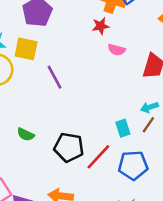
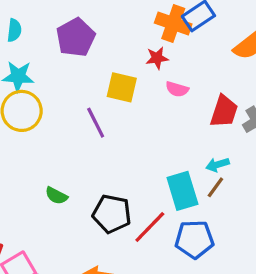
yellow square: (26, 49) -> (122, 87), moved
cyan rectangle: (123, 128) -> (182, 191), size x1.6

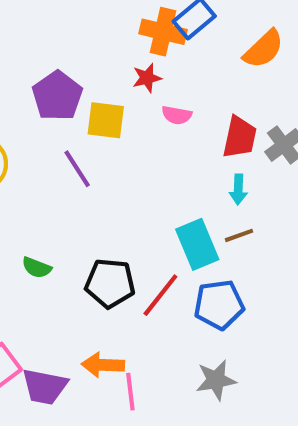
purple pentagon: (76, 37) -> (57, 96), moved
cyan arrow: (218, 165) -> (238, 189), moved, turned -65
brown line: (215, 187) -> (239, 235), turned 40

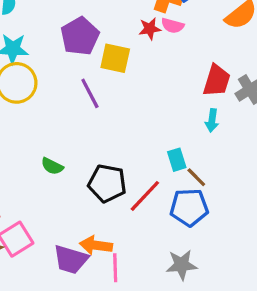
pink semicircle: (177, 115) -> (173, 26), moved
brown line: (239, 235) -> (196, 177), moved, turned 60
cyan rectangle: (197, 244) -> (177, 160), size x0.6
purple trapezoid: (45, 387) -> (71, 259), moved

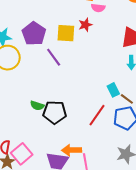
red star: (150, 29) -> (85, 25), moved
purple pentagon: (80, 36) -> (34, 34), moved
black pentagon: (107, 183) -> (55, 112), moved

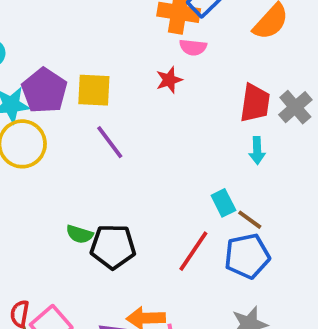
yellow square: (66, 33) -> (94, 90), moved
purple pentagon: (34, 34) -> (44, 91), moved

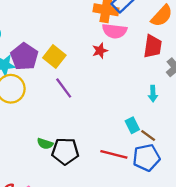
pink semicircle: (193, 47) -> (115, 31), size x1.5
yellow square: (94, 90) -> (54, 57), turned 35
red trapezoid: (255, 103) -> (153, 46), moved
red line: (193, 251) -> (114, 154), turned 70

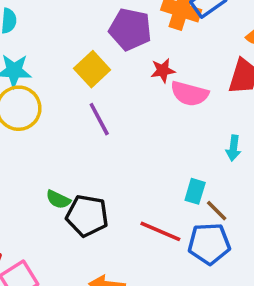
pink semicircle: (115, 31) -> (189, 94), moved
purple pentagon: (24, 57) -> (130, 29), moved, turned -30
cyan rectangle: (132, 125) -> (195, 191), turned 35

